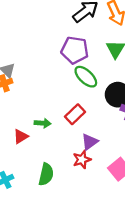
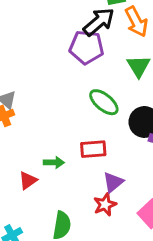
purple pentagon: (75, 50) -> (86, 47), moved
red rectangle: (75, 114) -> (93, 149), turned 42

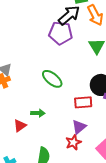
green ellipse: (104, 102) -> (52, 79), moved
red rectangle: (93, 149) -> (83, 102), moved

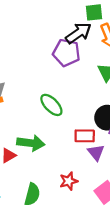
green arrow: (38, 113) -> (31, 143), size x1.6
purple triangle: (79, 127) -> (96, 152), moved, turned -35

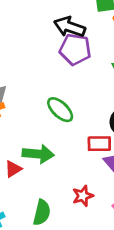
black arrow: (78, 33) -> (70, 27), moved, turned -124

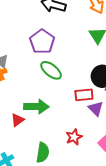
purple pentagon: (75, 49) -> (42, 42), moved, turned 30

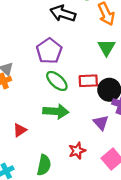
red rectangle: (84, 95) -> (88, 81), moved
green arrow: (36, 107) -> (56, 111), moved

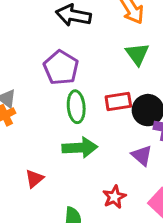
green ellipse: (57, 81) -> (76, 107), turned 50

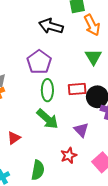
green arrow: (80, 148) -> (47, 119), turned 40
purple triangle: (142, 155) -> (81, 130), moved

